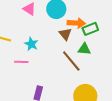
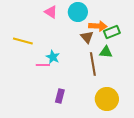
cyan star: (31, 44) -> (53, 57), moved
brown line: (71, 61) -> (93, 64), turned 30

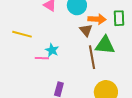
green rectangle: (112, 32) -> (119, 18), moved, turned -70
green triangle: (106, 52) -> (105, 45), size x1.5

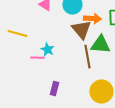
brown triangle: (86, 30) -> (81, 30), size x1.5

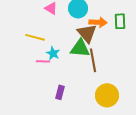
yellow line: (17, 34) -> (35, 37), moved
green triangle: (100, 45) -> (80, 48), moved

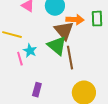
green triangle: (80, 48) -> (57, 46), turned 35
pink line: (43, 61) -> (20, 59), turned 72

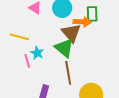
green rectangle: (97, 19) -> (92, 14), moved
brown line: (70, 58) -> (68, 73), moved

